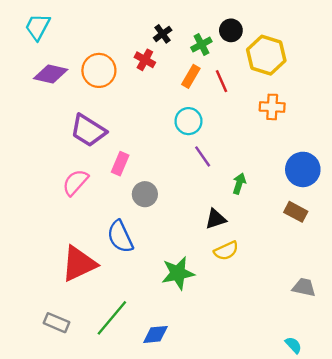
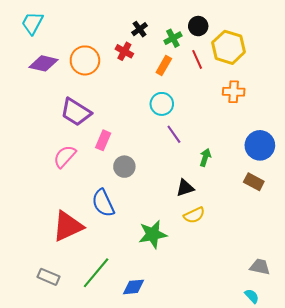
red line: (221, 81) -> (197, 59), moved
gray trapezoid: (304, 287) -> (260, 267), moved

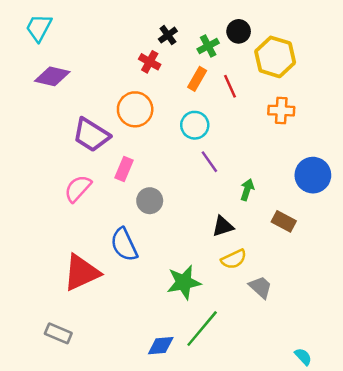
red line: (197, 59) -> (230, 86), moved
orange circle: (85, 60) -> (135, 109), moved
brown rectangle: (254, 182) -> (284, 221), moved
gray trapezoid: (260, 267) -> (261, 287), moved, turned 30
green line: (96, 273) -> (202, 329), moved

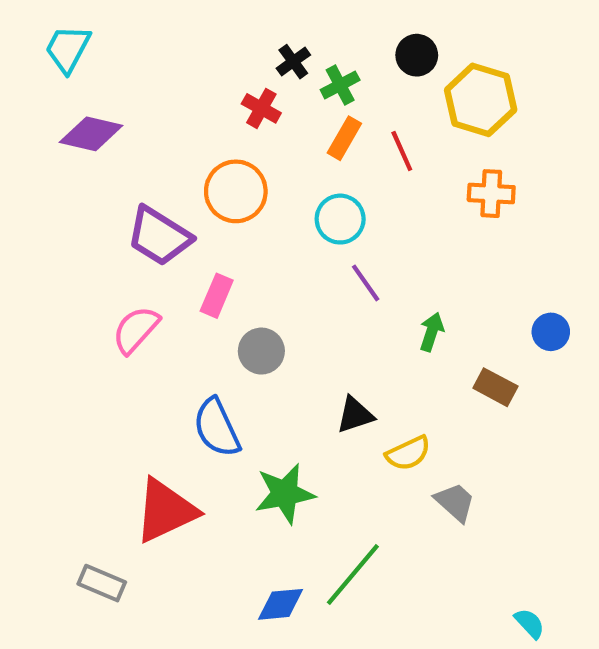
green cross: (208, 46) -> (340, 85), moved
blue circle: (313, 175) -> (551, 332), moved, size x0.6
black triangle: (223, 226) -> (355, 415), moved
red triangle: (81, 273) -> (166, 511), moved
green star: (184, 282) -> (285, 494), moved

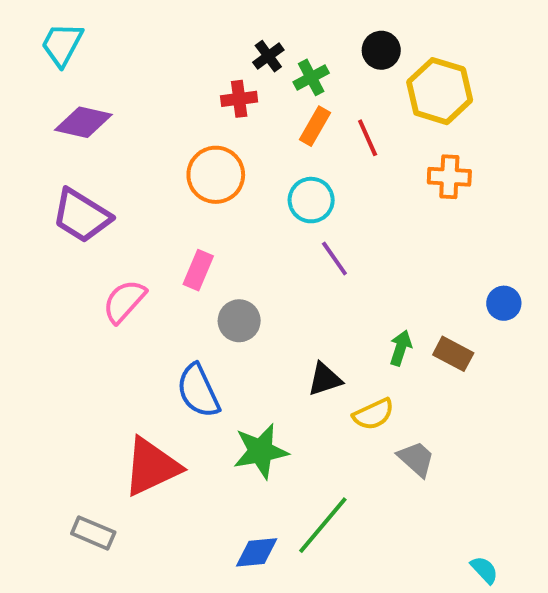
red cross: (261, 108) -> (239, 99), turned -36
purple trapezoid: (159, 236) -> (81, 216), moved
green arrow: (432, 332) -> (401, 348), moved

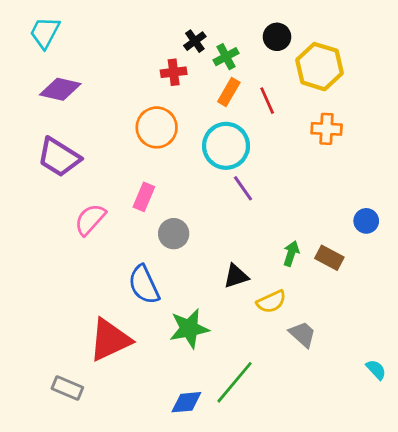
cyan circle: (311, 200) -> (226, 146), size x1.4
cyan semicircle: (484, 570) -> (376, 370), moved

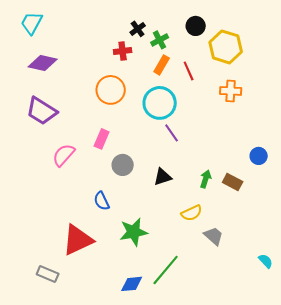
black triangle: (236, 276) -> (163, 177), moved
blue semicircle: (144, 285) -> (102, 201), size x0.7

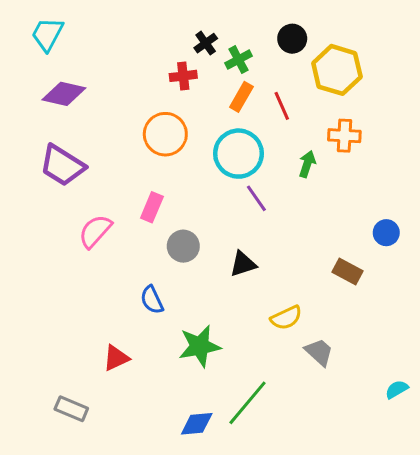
green arrow: (206, 179) -> (307, 164), moved
red triangle: (78, 240) -> (116, 358), size x0.6
cyan semicircle: (266, 261) -> (397, 389), turned -77

